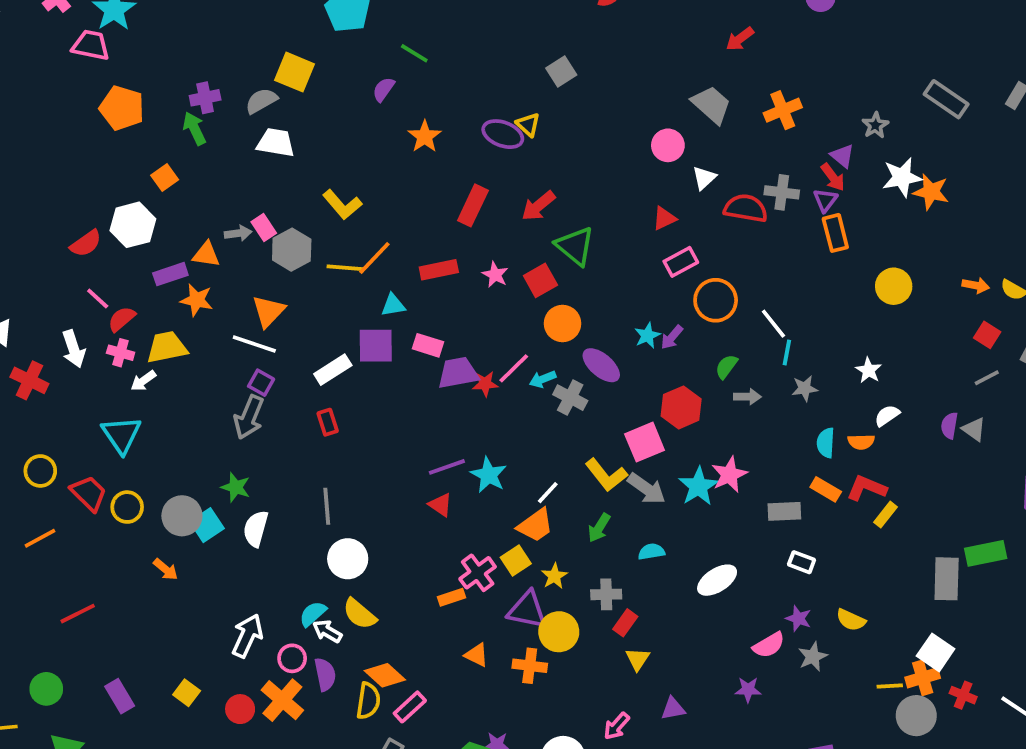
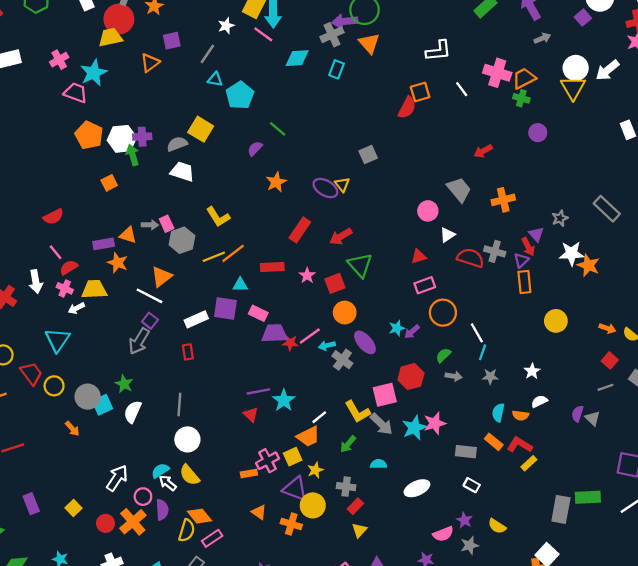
white hexagon: (133, 225) -> (122, 139), moved
yellow line: (345, 268) -> (214, 257), turned -35

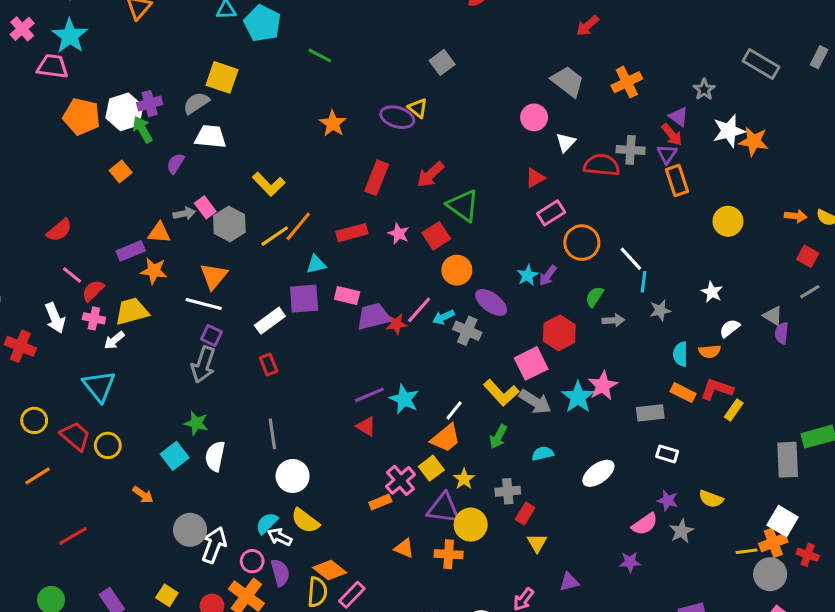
purple semicircle: (255, 149) -> (175, 164), moved
gray circle: (88, 397) -> (190, 530), moved
gray triangle: (593, 418) -> (773, 316), moved

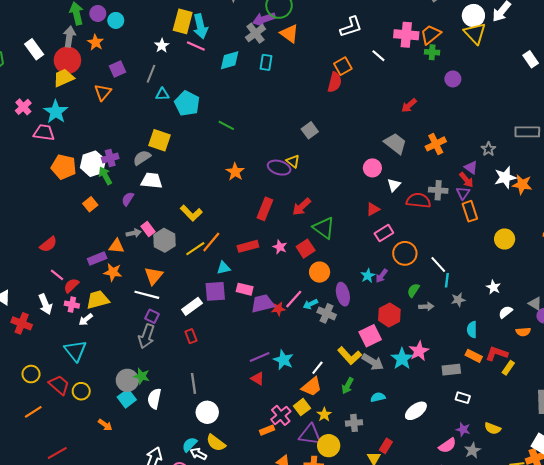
gray rectangle: (761, 64) -> (527, 132), turned -30
purple ellipse: (491, 302) -> (343, 294), turned 40
orange semicircle: (710, 351) -> (523, 332), moved
red rectangle: (525, 514) -> (386, 446), moved
gray circle: (190, 530) -> (127, 380), moved

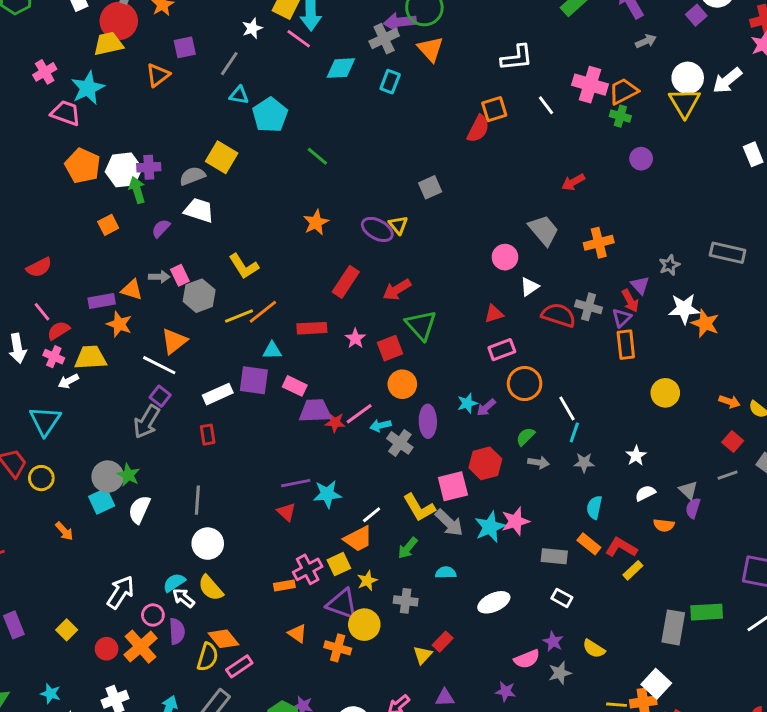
cyan star: (283, 360) -> (327, 494), turned 30

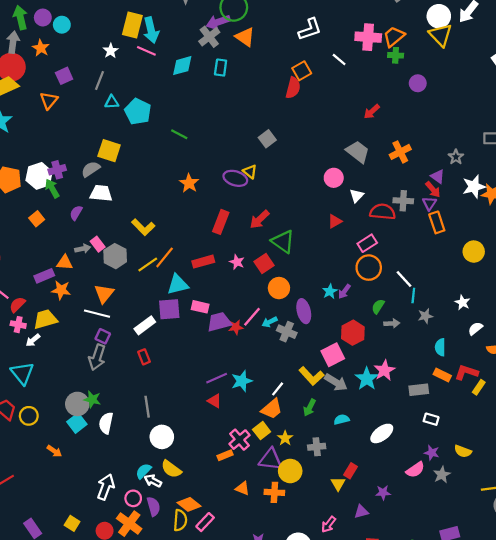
pink rectangle: (502, 350) -> (367, 243), moved
cyan triangle: (272, 351) -> (178, 285), size x1.5
purple star: (506, 691) -> (383, 493), moved

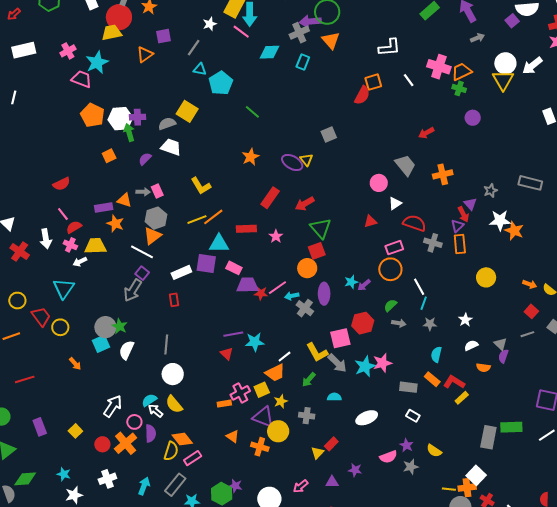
gray cross: (403, 201) -> (433, 243), moved
gray hexagon: (115, 256) -> (156, 218), moved
red square: (264, 263) -> (317, 251), moved

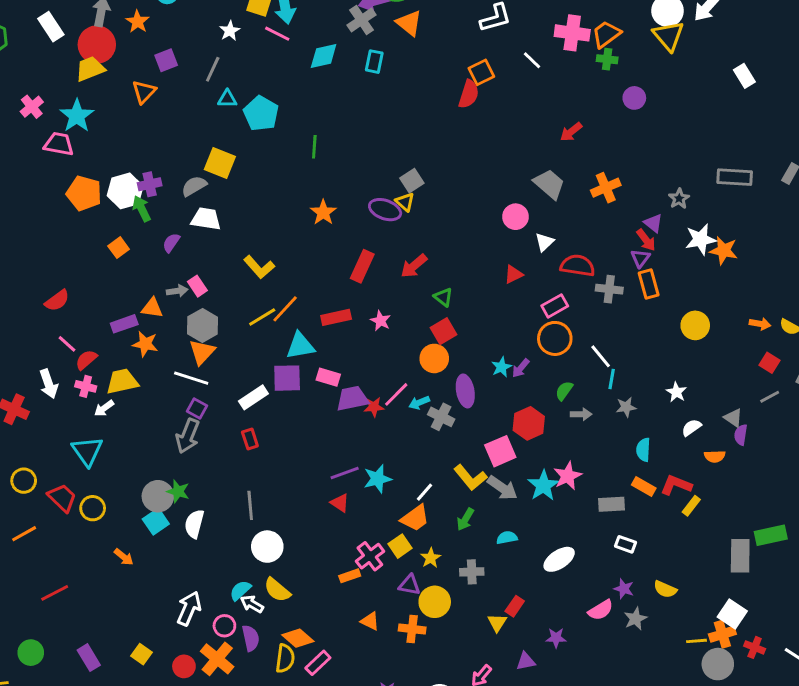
green line: (252, 112) -> (314, 147), turned 63
gray square: (329, 134) -> (412, 181), moved
green triangle: (321, 228) -> (443, 297), size x0.6
purple triangle: (263, 417) -> (410, 585), size x0.7

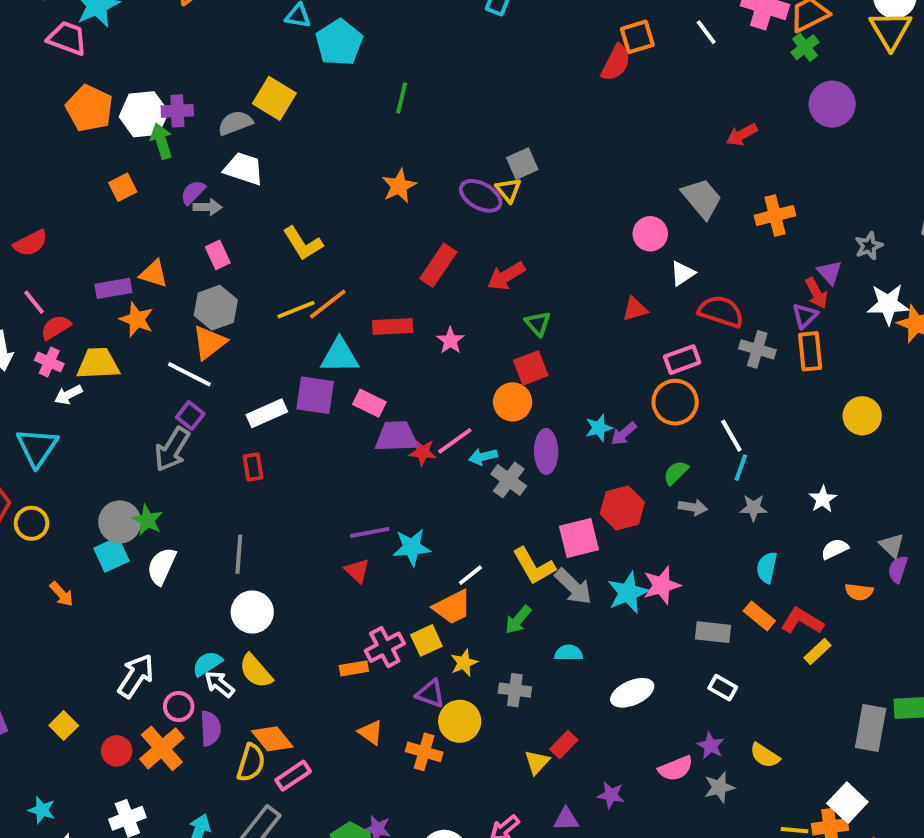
green cross: (607, 59) -> (805, 47), turned 36
purple circle: (634, 98) -> (832, 104), size x1.5
gray arrow: (177, 291) -> (208, 207), moved

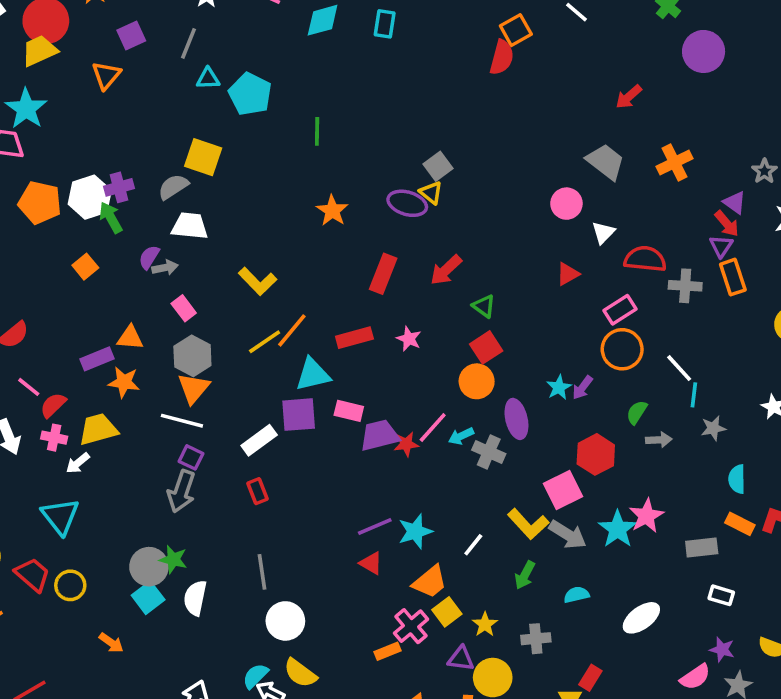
orange trapezoid: (452, 607) -> (430, 582), moved

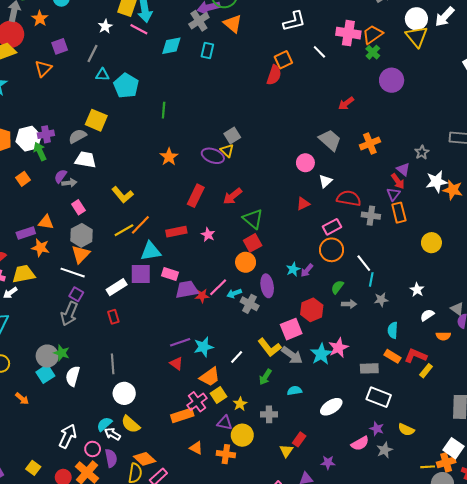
green triangle: (484, 306) -> (253, 219), size x1.5
white rectangle: (721, 595) -> (379, 397), size x1.6
orange rectangle: (388, 651) -> (182, 415), size x1.5

